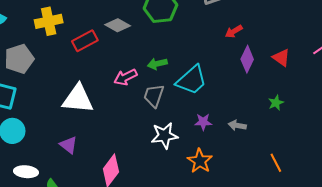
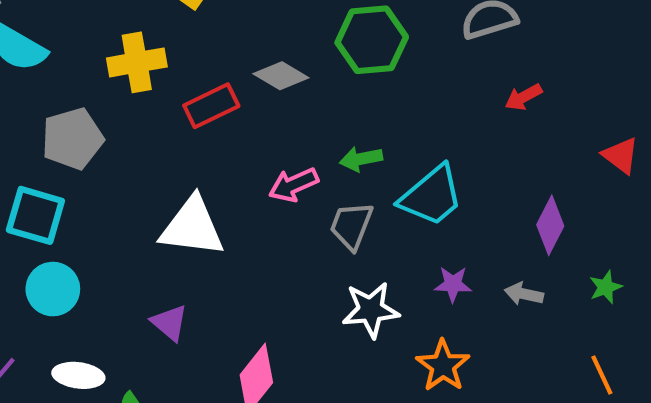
purple diamond: (247, 59) -> (550, 225), moved
green star: (276, 103) -> (606, 287), moved

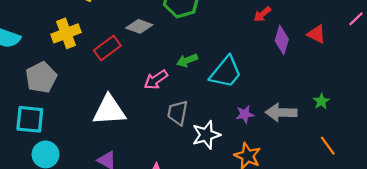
purple diamond: (550, 225) -> (282, 40), moved
gray trapezoid: (351, 226) -> (178, 113), moved
gray arrow: (524, 294) -> (281, 112), size x1.6

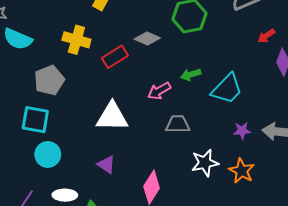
yellow cross: (66, 33) -> (76, 40), turned 32
gray trapezoid: (178, 113) -> (178, 124), turned 75
white star: (206, 135) -> (205, 163), moved

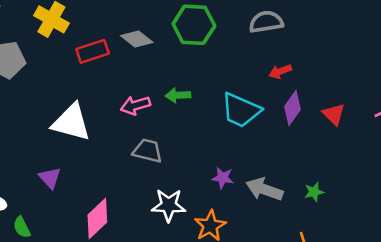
cyan trapezoid: (227, 89) -> (241, 110), moved, turned 56

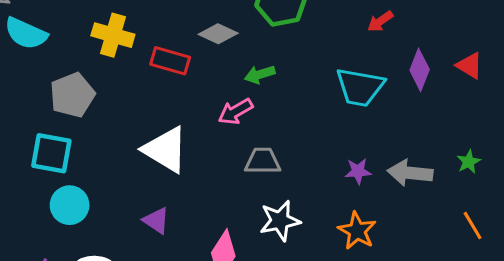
red rectangle: (93, 51) -> (170, 61), turned 48
red arrow: (280, 71) -> (380, 21), moved
green arrow: (178, 95) -> (260, 74), moved
white triangle: (71, 122) -> (165, 150), turned 30
white star: (169, 205) -> (280, 221), moved

